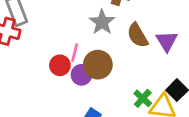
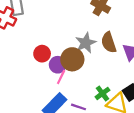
gray star: (102, 22) -> (86, 43), moved
pink line: (75, 53) -> (61, 77), moved

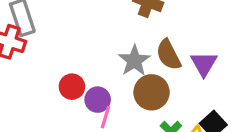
brown circle: (72, 59) -> (152, 92), moved

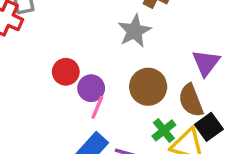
brown semicircle: (169, 55) -> (191, 100), moved
gray star: (134, 61) -> (135, 31), moved

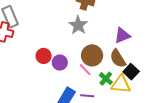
purple triangle: (206, 63) -> (122, 36), turned 42
pink line: (97, 107) -> (85, 70), moved, turned -56

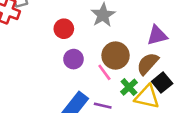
red circle: (44, 56) -> (64, 29), moved
brown semicircle: (118, 58) -> (148, 64), turned 66

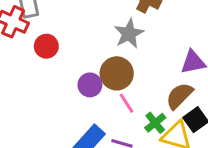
red circle: (64, 29) -> (46, 46), moved
brown circle: (116, 56) -> (117, 73), moved

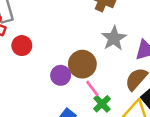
gray star: (129, 34) -> (114, 38), moved
green cross: (155, 123) -> (102, 104), moved

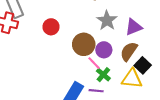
red circle: (22, 46) -> (51, 27), moved
purple circle: (61, 75) -> (104, 50), moved

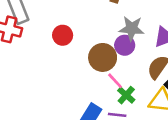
gray star: (107, 20) -> (132, 28), turned -30
purple circle: (104, 50) -> (125, 45), moved

